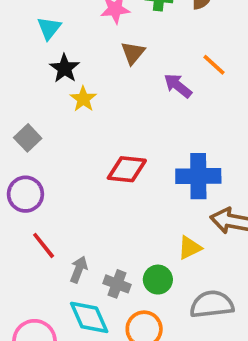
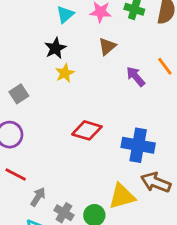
cyan triangle: (49, 28) -> (65, 15), moved
red line: (44, 245) -> (16, 174), turned -35
yellow triangle: (190, 248) -> (122, 196), size x1.5

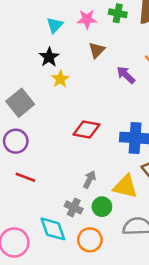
gray square: (19, 94) -> (20, 103), size x1.5
yellow triangle: (122, 196) -> (125, 186), turned 36
gray arrow: (38, 197) -> (90, 180), moved

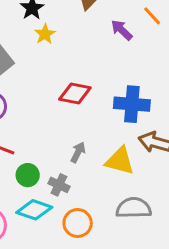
green circle: (102, 207) -> (28, 175), moved
cyan diamond: (53, 229) -> (34, 210), turned -52

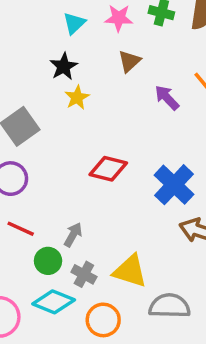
blue cross: (132, 104) -> (174, 185), turned 36
gray arrow: (78, 152) -> (73, 235), moved
yellow triangle: (120, 161) -> (130, 271), moved

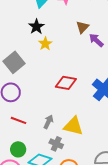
brown triangle: (129, 61) -> (82, 27), moved
green circle: (48, 261) -> (18, 149), moved
yellow triangle: (130, 271) -> (73, 126), moved

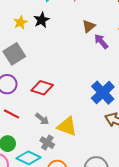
yellow star: (45, 44) -> (20, 22), moved
red diamond: (66, 83) -> (42, 88), moved
gray arrow: (48, 122) -> (42, 119), turned 96

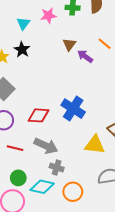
blue cross: (103, 93) -> (73, 109), moved
gray arrow: (42, 119) -> (46, 146), size x1.6
yellow triangle: (67, 126) -> (95, 145), moved

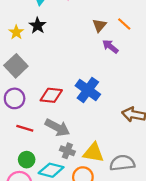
brown triangle: (69, 44) -> (99, 25), moved
purple arrow: (85, 56) -> (110, 46), moved
yellow triangle: (95, 145) -> (93, 153), moved

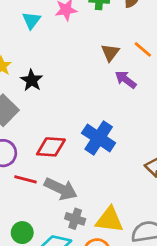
black star: (38, 26) -> (32, 80), moved
red line: (25, 128) -> (26, 179), moved

